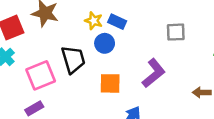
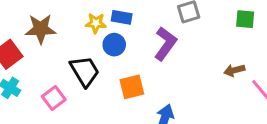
purple L-shape: (154, 73) -> (165, 44), moved
pink square: (41, 75) -> (54, 98), size x0.7

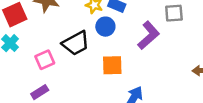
black trapezoid: (85, 71) -> (76, 43), turned 80

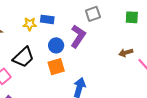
blue circle: (105, 27) -> (56, 45), moved

